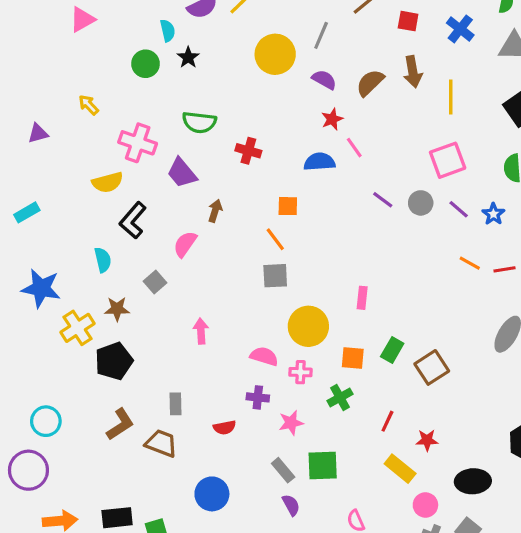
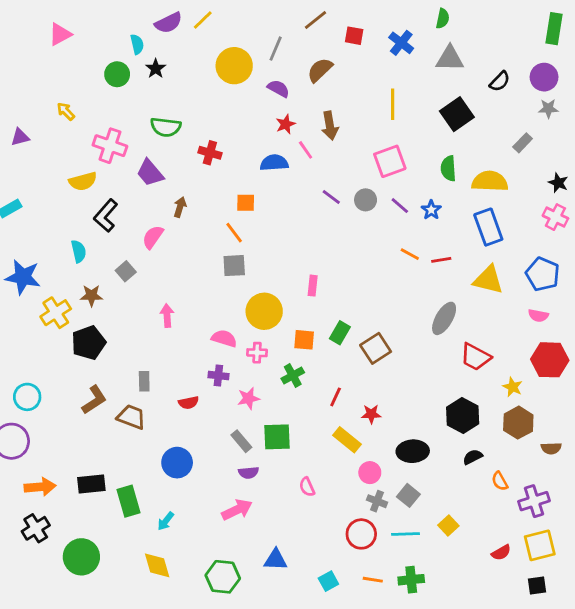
brown arrow: (413, 72) -> (330, 126), moved
brown semicircle: (370, 83) -> (320, 70), moved
purple semicircle: (291, 505) -> (248, 473), turned 114

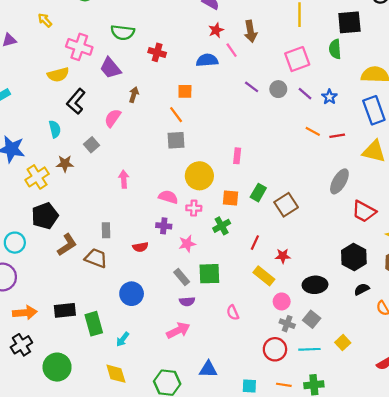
black square: (457, 114) -> (349, 22), turned 30
green semicircle: (448, 168) -> (335, 49), moved
black pentagon: (89, 343) -> (45, 216), moved
cyan square: (328, 581) -> (249, 386), turned 32

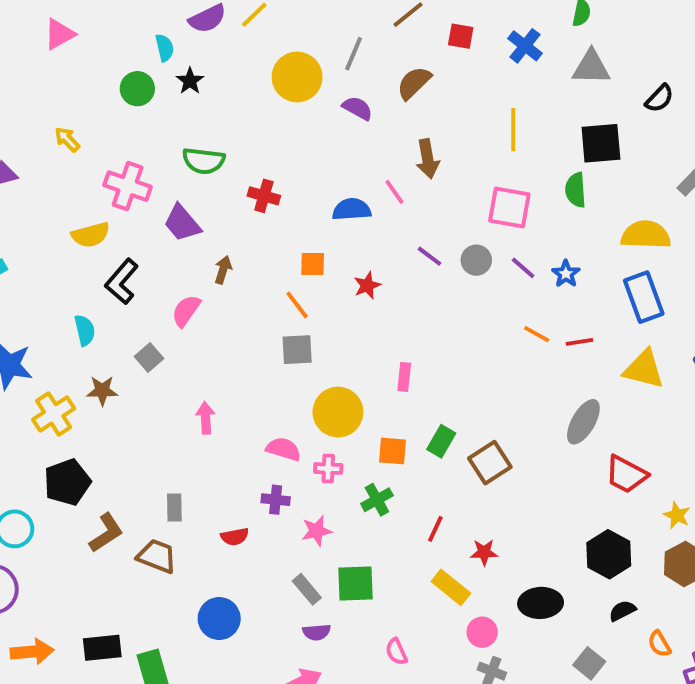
red star: (216, 30) -> (367, 285), moved
pink square: (297, 59) -> (509, 208), turned 30
gray square: (312, 319) -> (589, 663), moved

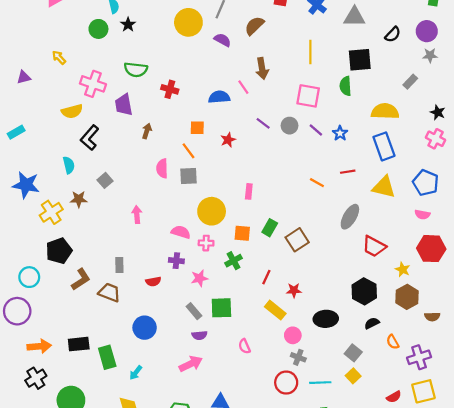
purple trapezoid: (182, 223) -> (124, 105), turned 30
pink semicircle: (186, 311) -> (162, 168), moved, turned -36
orange line: (537, 334) -> (317, 183), moved

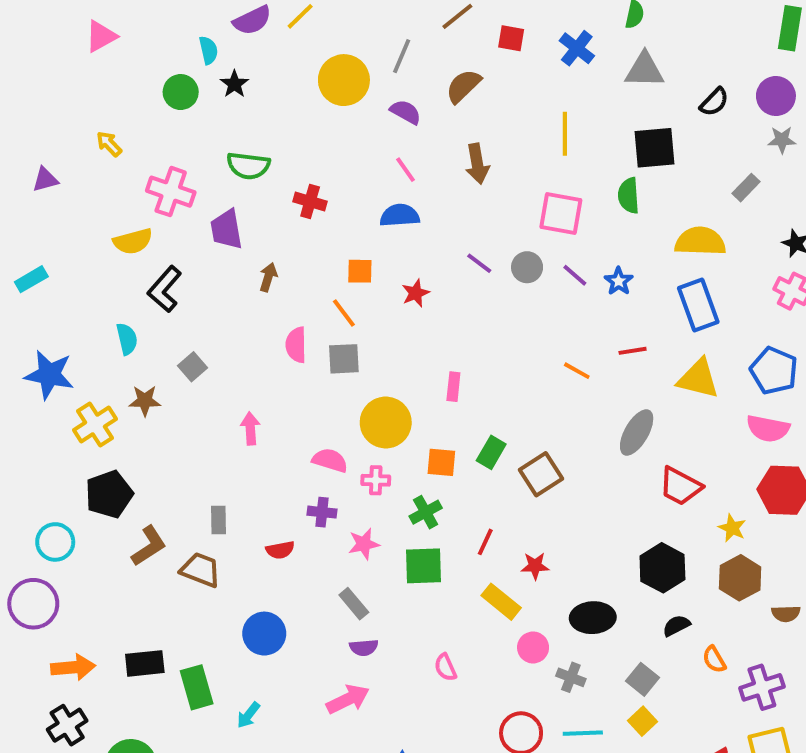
pink line: (243, 87) -> (406, 170), moved
pink semicircle: (422, 215) -> (768, 428), size x1.5
green square: (221, 308) -> (424, 566), moved
gray cross: (298, 357) -> (571, 677), moved

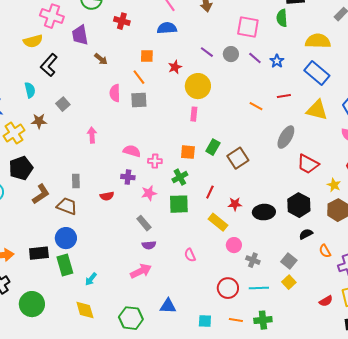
brown arrow: (268, 277) -> (101, 59), turned 112
blue rectangle: (698, 305) -> (317, 73), turned -30
yellow circle: (386, 423) -> (198, 86), moved
black ellipse: (593, 618) -> (264, 212), moved
blue circle: (264, 634) -> (66, 238), moved

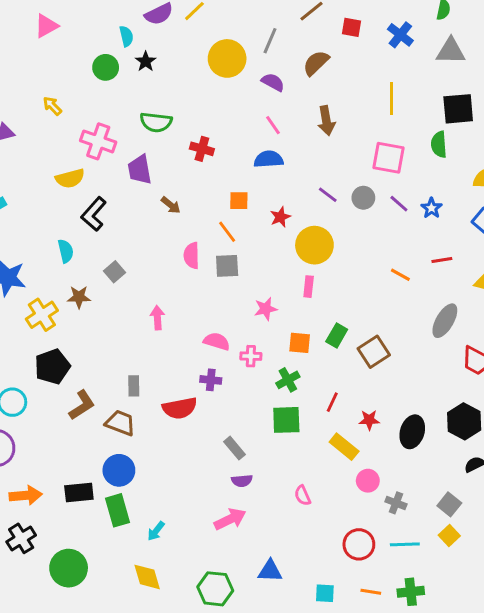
pink star: (149, 193) -> (266, 309), moved
red semicircle: (107, 196) -> (180, 408), size x1.6
black ellipse: (264, 212) -> (412, 432), turned -70

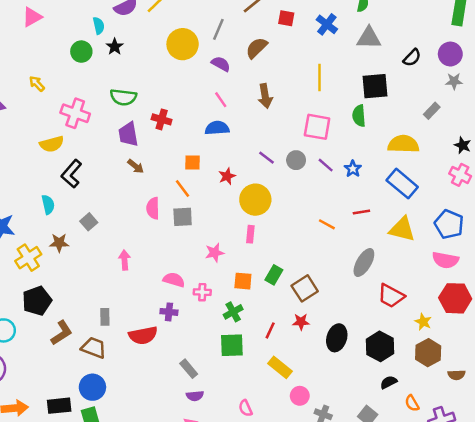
purple trapezoid: (140, 170) -> (128, 134), moved
red star: (369, 420) -> (301, 322), moved
black ellipse: (412, 432) -> (337, 338), moved

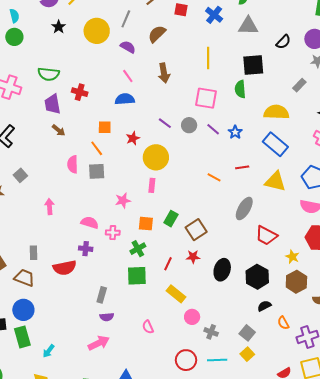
cyan semicircle: (99, 26) -> (14, 16), moved
black star: (115, 47) -> (59, 27), moved
gray rectangle: (189, 369) -> (102, 295), turned 56

